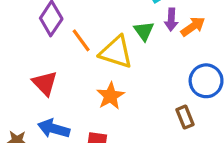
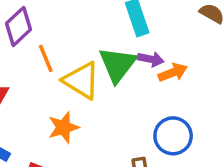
purple arrow: (171, 20) -> (151, 59), turned -95
green triangle: (144, 31) -> (118, 65), size x1.6

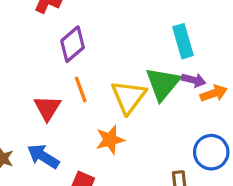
orange line: (46, 58) -> (81, 89), moved
yellow triangle: (81, 80) -> (129, 97), turned 33

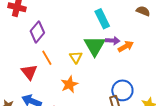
yellow triangle: (129, 97) -> (76, 57), size x0.6
blue circle: (211, 152) -> (122, 90), moved

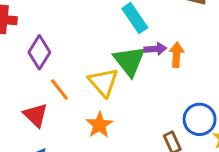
orange arrow: (126, 46) -> (177, 55), turned -49
yellow triangle: (76, 57) -> (103, 82), size x1.5
blue circle: (122, 90) -> (200, 119), moved

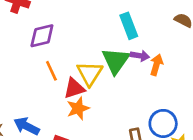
purple diamond: (39, 52) -> (42, 36), turned 32
red triangle: (36, 115) -> (74, 88), moved, turned 45

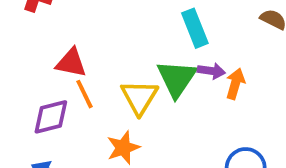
purple diamond: (42, 36) -> (51, 117), moved
red triangle: (74, 88) -> (71, 63), moved, turned 30

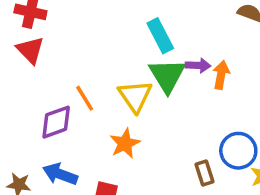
cyan rectangle: (195, 28) -> (160, 36), moved
red triangle: (71, 63) -> (30, 50), moved, turned 40

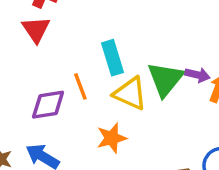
cyan rectangle: (160, 36) -> (112, 58), moved
yellow triangle: (135, 96) -> (130, 93), turned -42

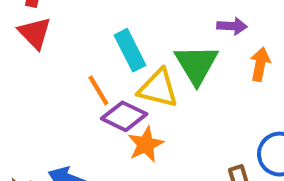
purple arrow: (197, 75) -> (232, 26), moved
purple diamond: (48, 105) -> (124, 116), moved, turned 45

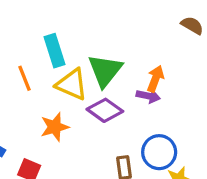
purple arrow: (232, 26) -> (148, 96), moved
purple diamond: (124, 116) -> (105, 110), moved

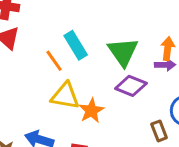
orange line: (24, 78) -> (54, 61), moved
yellow triangle: (72, 84) -> (65, 96), moved

